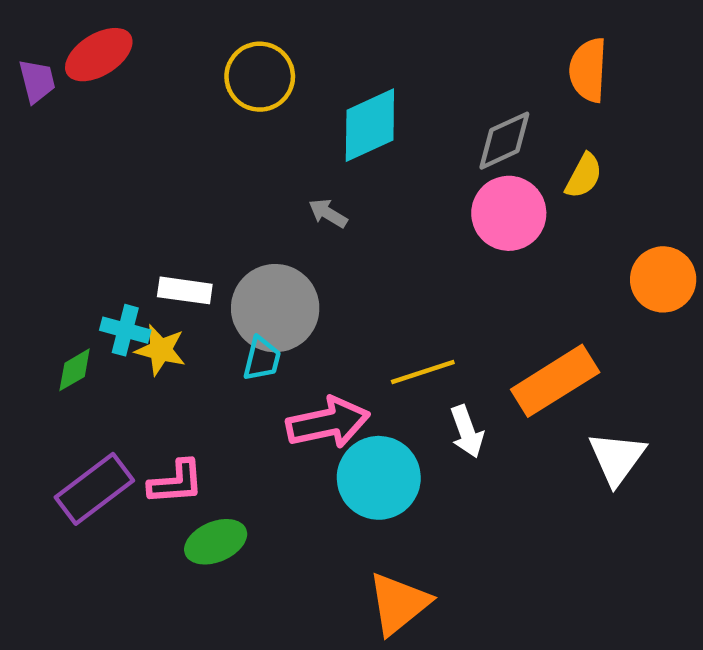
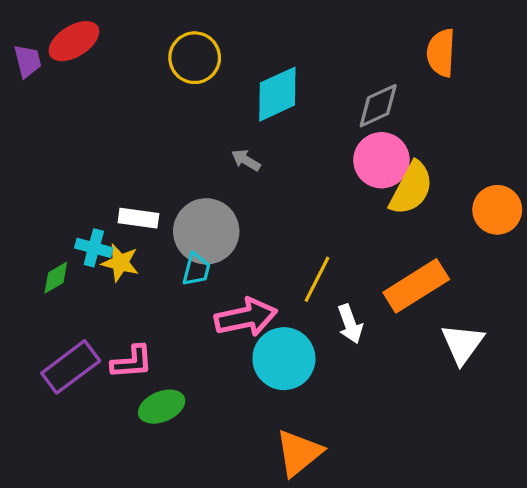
yellow semicircle: (584, 176) -> (411, 188), moved, size x1.6
yellow line: (423, 372) -> (317, 279), turned -45

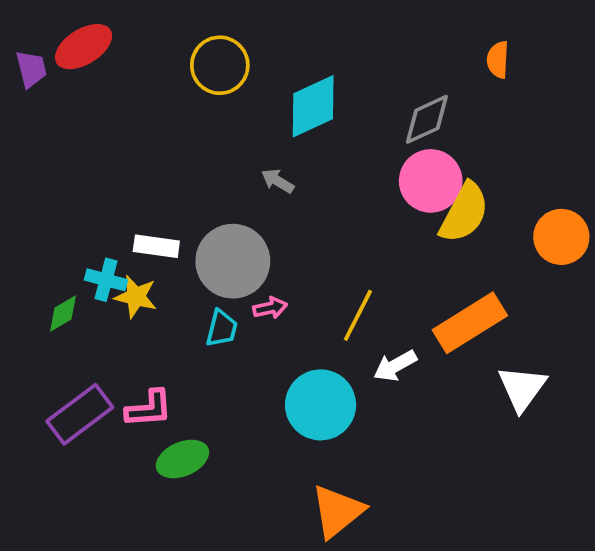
orange semicircle: (441, 53) -> (498, 60), size x0.7
cyan trapezoid: (196, 269) -> (222, 328), moved
pink arrow: (246, 317) -> (270, 308), moved, size x0.5
white arrow: (350, 324) -> (395, 366), turned 81

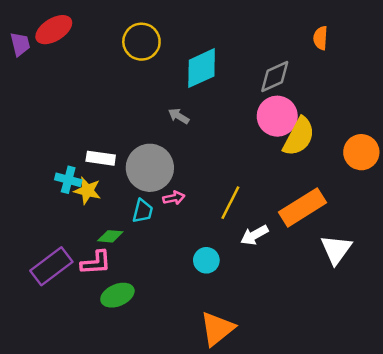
green diamond: (63, 313) -> (110, 236), moved, turned 35
cyan circle: (321, 405) -> (206, 260), size x0.6

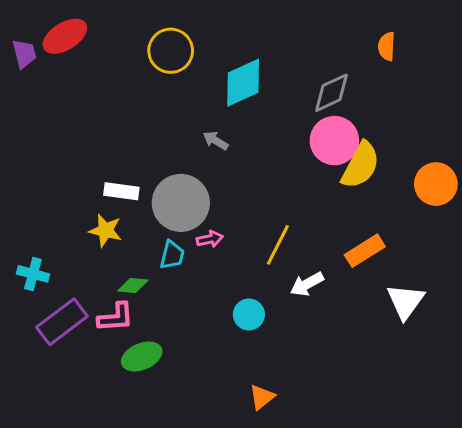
cyan cross: (68, 180) -> (33, 274), moved
orange rectangle: (302, 207) -> (365, 251), size x0.7
orange triangle: (217, 329) -> (262, 397), size x0.6

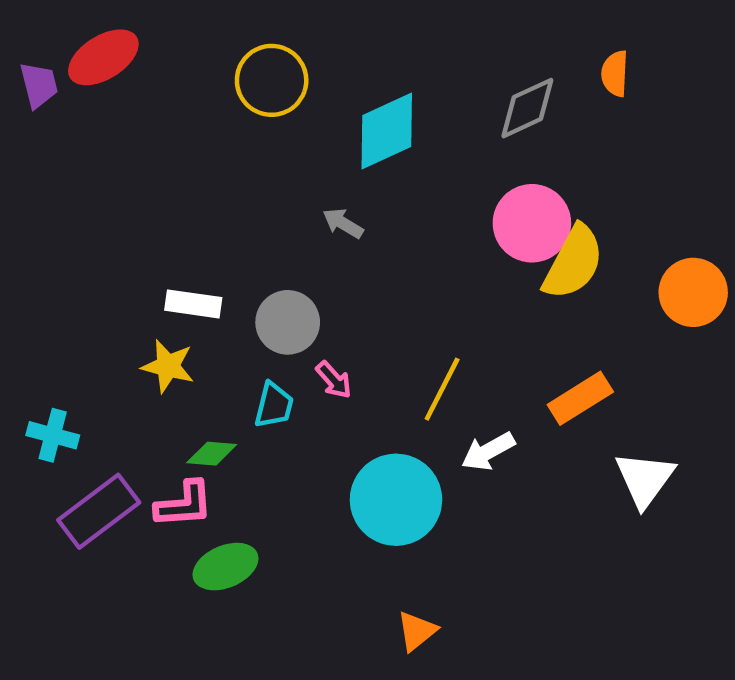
gray diamond: (332, 93) -> (527, 108), moved
gray circle: (181, 203) -> (288, 322), size x0.7
pink arrow: (210, 239) -> (334, 380), turned 60
cyan circle: (249, 314) -> (396, 500), size x1.8

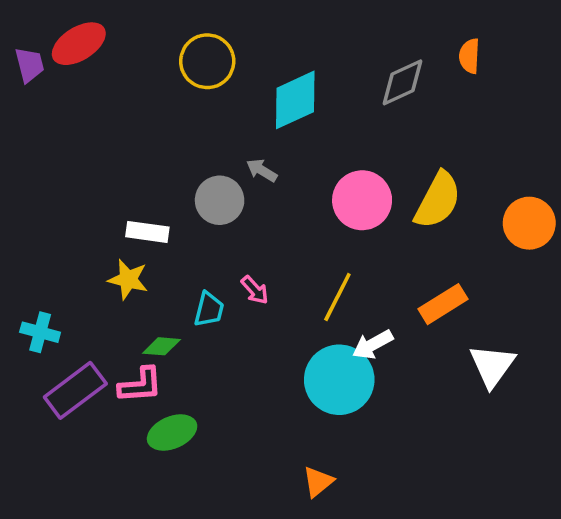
pink circle: (532, 223) -> (362, 200), moved
gray circle: (288, 322) -> (220, 200), moved
cyan circle: (396, 500) -> (339, 380), moved

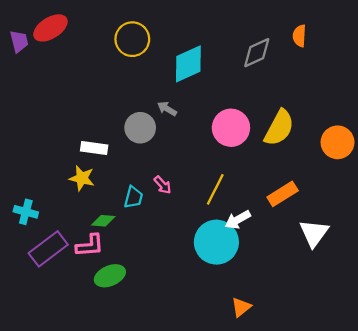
orange triangle: (318, 482) -> (241, 307), moved

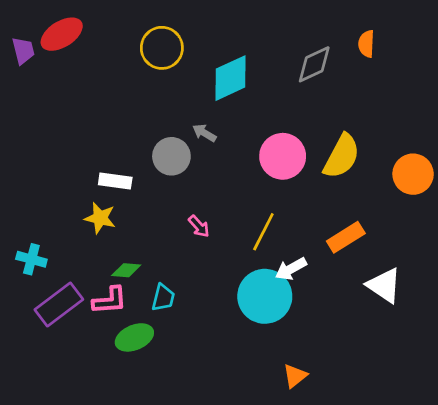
cyan trapezoid: (133, 197) -> (163, 298), moved
white triangle: (314, 233) -> (384, 285), turned -32

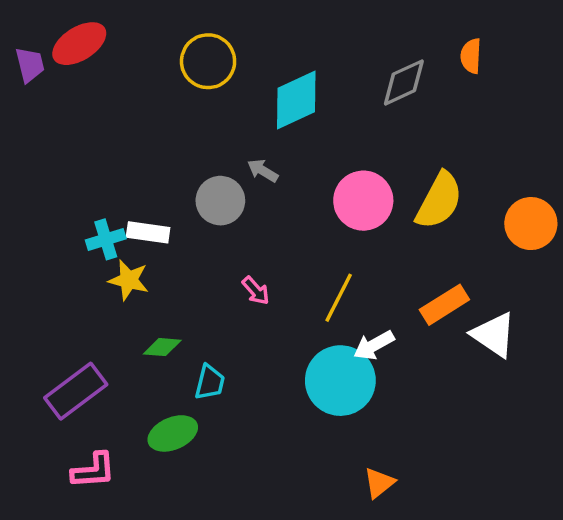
cyan cross: (31, 259) -> (106, 239), moved, turned -32
white triangle: (384, 285) -> (494, 335), moved
pink L-shape: (110, 300) -> (93, 471), moved

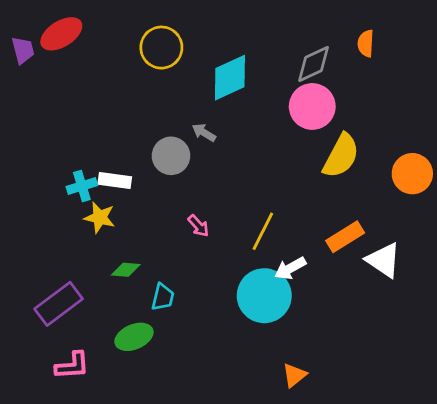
pink circle: (363, 201) -> (312, 106), moved

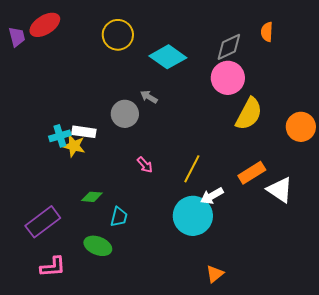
cyan diamond: (230, 78) -> (168, 57), turned 60
yellow star: (100, 218) -> (74, 146), moved
green ellipse: (134, 337) -> (98, 246), turned 44

